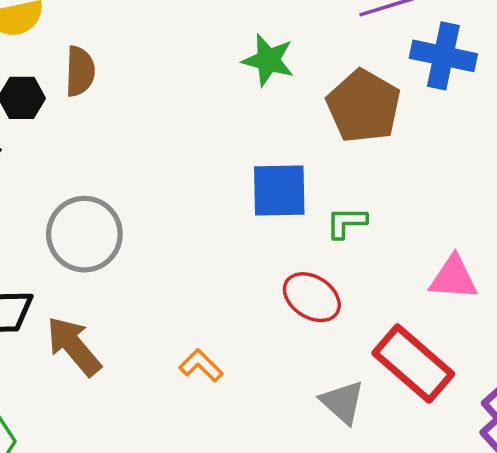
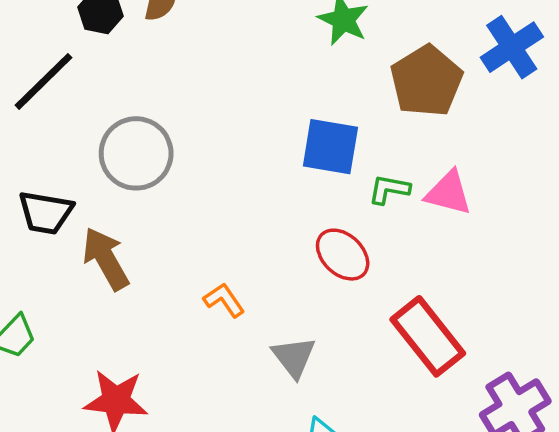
blue cross: (443, 56) -> (512, 47), turned 34
pink triangle: (453, 278) -> (448, 193), moved
gray triangle: (342, 402) -> (294, 357), moved

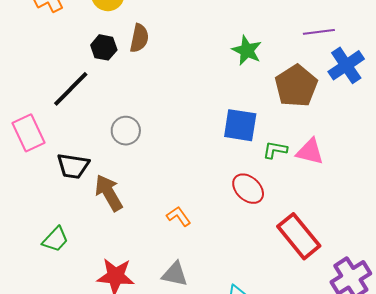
gray circle: (136, 153) -> (126, 131), size x0.7
gray triangle: (294, 357) -> (175, 274), moved, turned -40

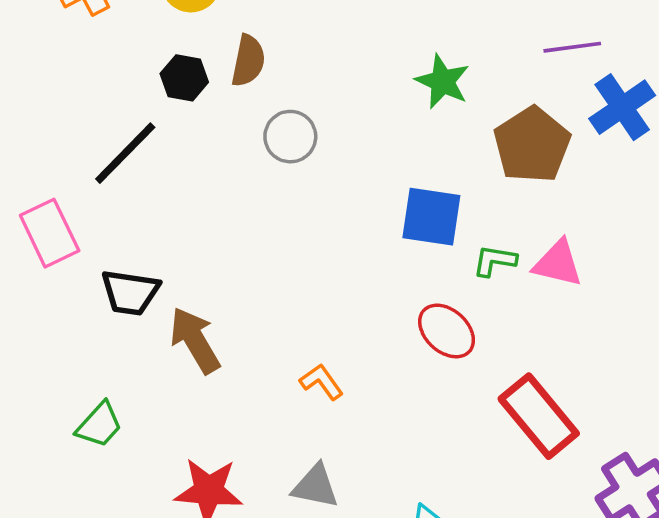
gray circle: (126, 131) -> (290, 137), moved

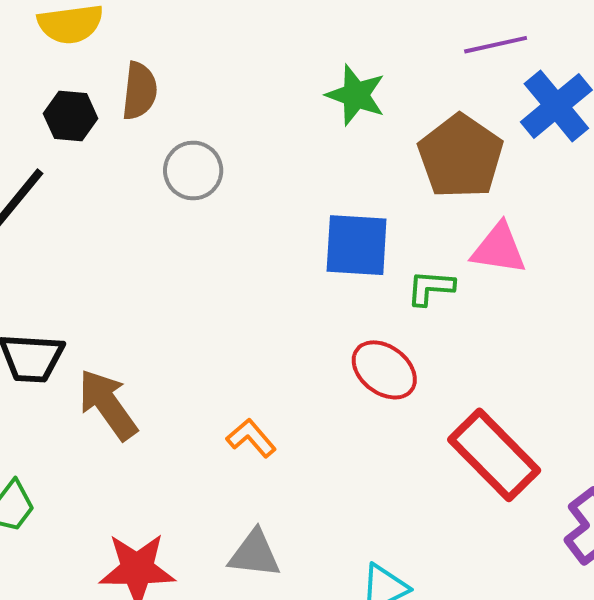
pink triangle: (558, 263) -> (499, 249), moved

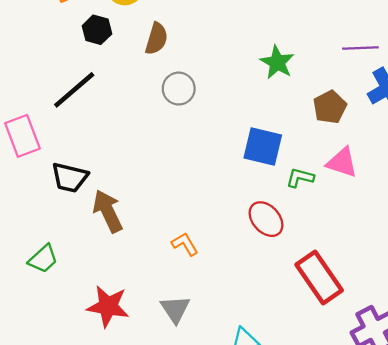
black hexagon: (71, 116) -> (97, 30), moved
brown pentagon: (461, 156) -> (330, 107), size x0.7
gray triangle: (255, 554) -> (175, 309), turned 40

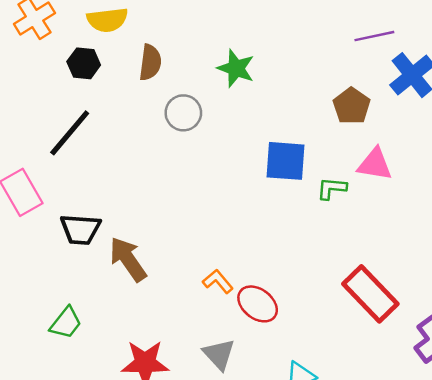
green star: (277, 62) -> (236, 68), moved
red ellipse: (266, 219) -> (258, 304), moved

